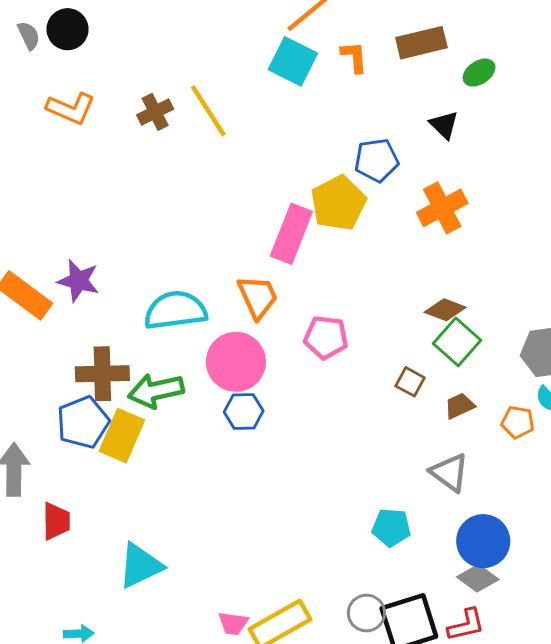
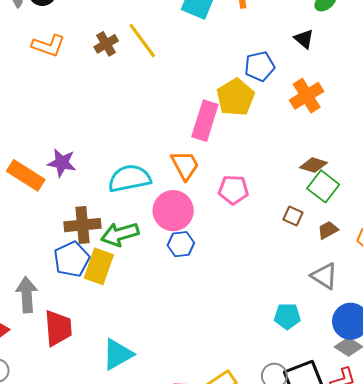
red trapezoid: (56, 521) -> (58, 328), size x1.4

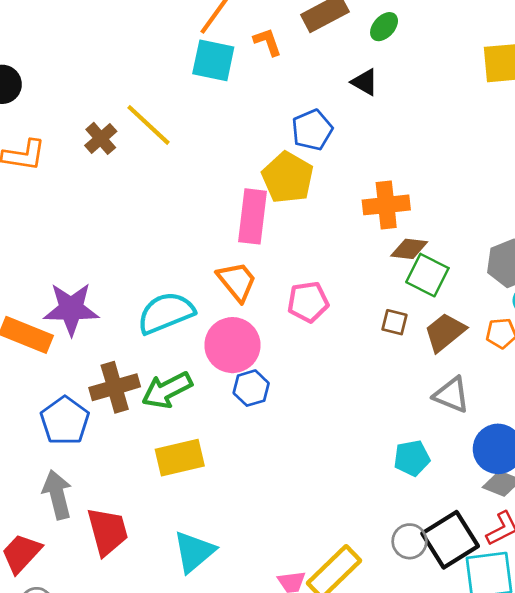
orange cross: (307, 96) -> (386, 205), moved, turned 36
purple star: (62, 163) -> (71, 309), size x1.4
brown trapezoid: (328, 230) -> (445, 332), size x1.5
blue pentagon: (72, 259) -> (65, 421), moved
yellow rectangle: (99, 266) -> (180, 458), moved, turned 68

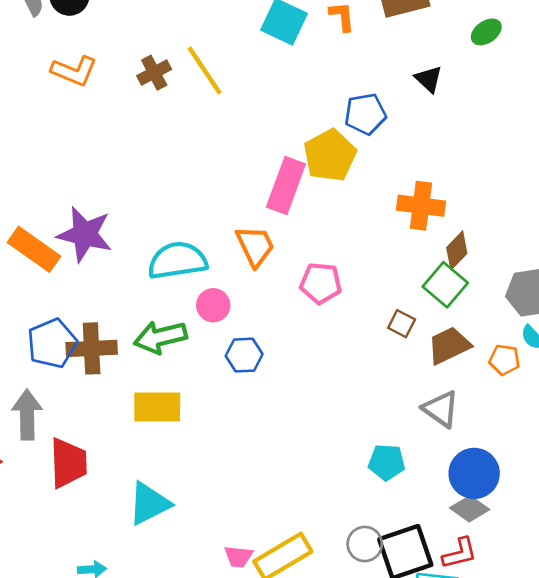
green ellipse: (384, 27) -> (486, 32), moved
brown diamond: (409, 249) -> (457, 250), moved, turned -66
pink circle: (232, 345) -> (213, 305), moved, size x0.6
brown cross: (115, 387) -> (92, 348), moved

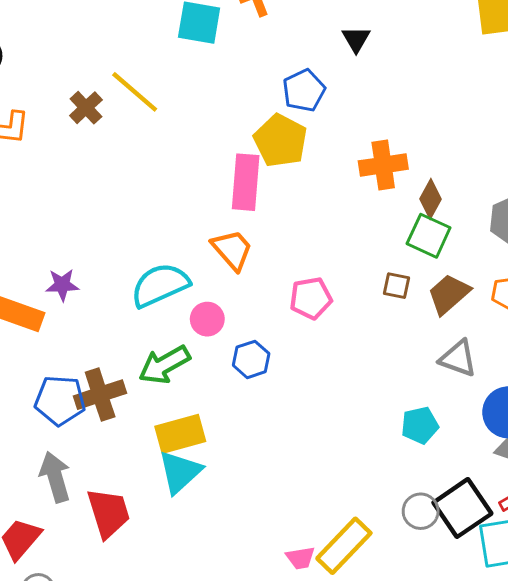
black triangle: (429, 79) -> (356, 39), turned 32
purple star: (85, 234) -> (62, 285), size x0.6
pink pentagon: (321, 283) -> (311, 298), moved
blue pentagon: (52, 343) -> (60, 400), turned -30
cyan triangle: (149, 503) -> (180, 472), moved

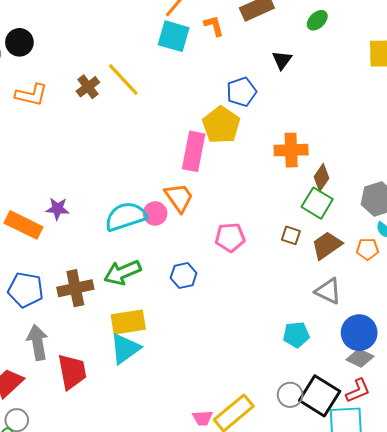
pink circle: (207, 319) -> (155, 213), moved
blue pentagon: (60, 400) -> (26, 290), moved
black square: (462, 508) -> (320, 396), turned -30

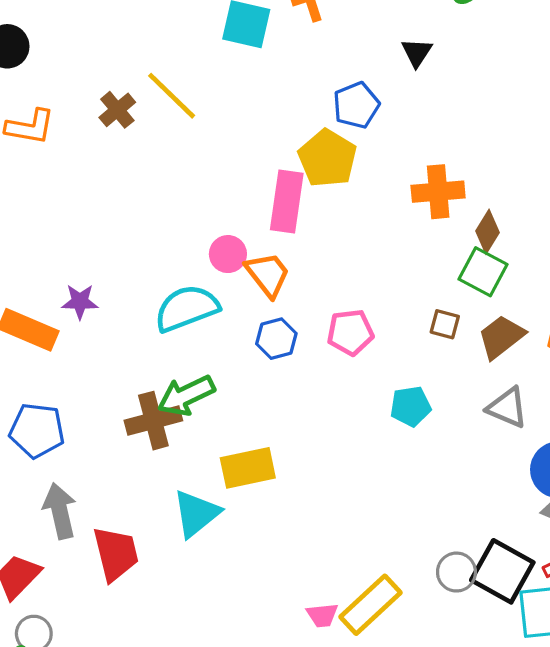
pink circle: (155, 213) -> (228, 254), moved
blue hexagon: (184, 276) -> (276, 339), moved
brown cross: (75, 288) -> (153, 421), moved
yellow rectangle: (128, 322) -> (248, 468), moved
cyan pentagon: (296, 335) -> (411, 406), moved

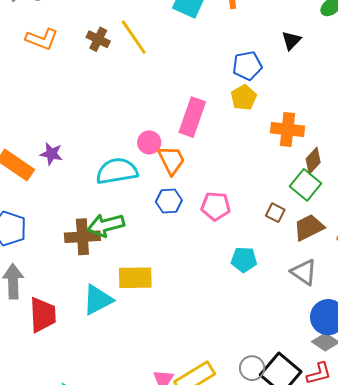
brown cross: (117, 110) -> (98, 39), turned -35
yellow pentagon: (327, 158) -> (244, 98), moved, size x0.7

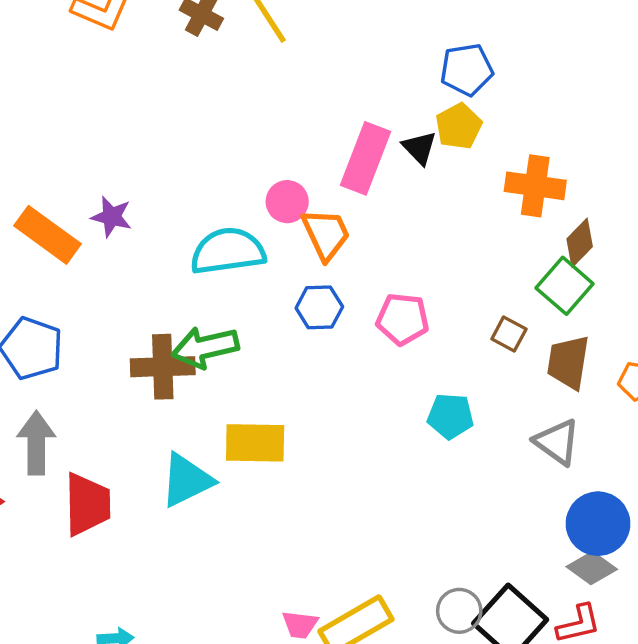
black triangle: (291, 40) -> (419, 148), moved, turned -30
brown trapezoid: (309, 227) -> (568, 362), turned -56

